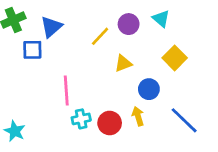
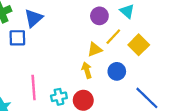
yellow line: (100, 36) -> (113, 37), moved
pink line: (66, 90) -> (34, 88), moved
yellow arrow: (138, 116) -> (87, 70), moved

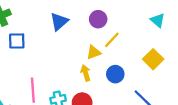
cyan triangle: (127, 11) -> (158, 20), moved
blue triangle: (34, 18) -> (59, 21), moved
yellow square: (139, 45) -> (153, 59), moved

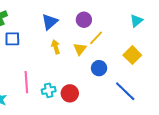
cyan triangle: (158, 20) -> (136, 21), turned 40
yellow triangle: (94, 52) -> (80, 49), turned -32
yellow arrow: (86, 73) -> (56, 47), moved

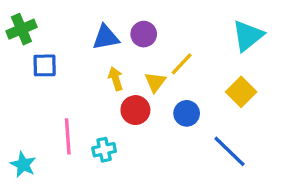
purple circle: (84, 20) -> (144, 34), moved
cyan triangle: (136, 21) -> (248, 36), size x1.5
blue triangle: (50, 22) -> (106, 37), turned 30
red circle: (70, 93) -> (135, 110), moved

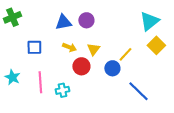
yellow line: (182, 64) -> (125, 54), moved
blue square: (45, 65) -> (34, 47), moved
yellow arrow: (116, 79) -> (69, 47), turned 128
yellow square: (241, 92) -> (156, 45), moved
cyan star: (23, 165) -> (12, 77), moved

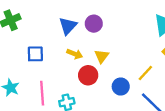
blue triangle: (63, 22) -> (68, 26), turned -36
yellow line: (125, 54) -> (145, 73), moved
blue circle: (112, 68) -> (121, 87), moved

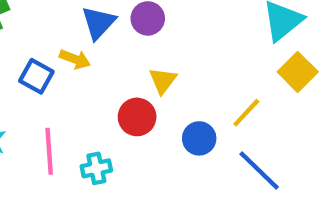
blue square: (35, 54) -> (36, 76), turned 30
yellow arrow: (75, 54) -> (75, 59), moved

